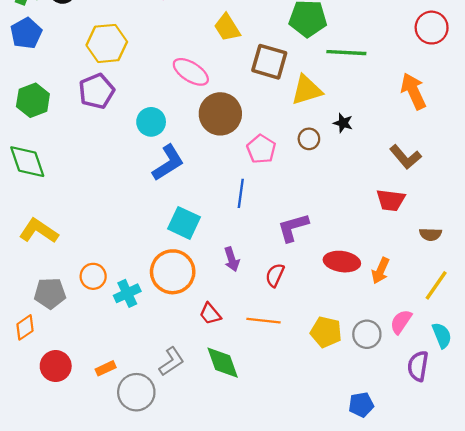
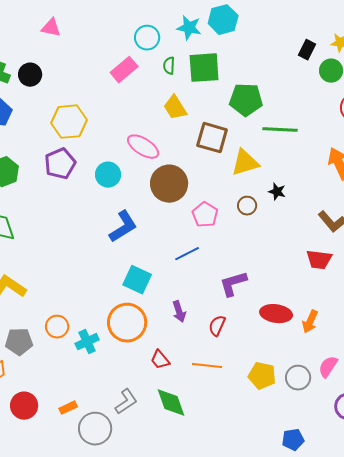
cyan circle: (151, 122) -> (108, 175), moved
blue line: (241, 193) -> (187, 254), turned 55

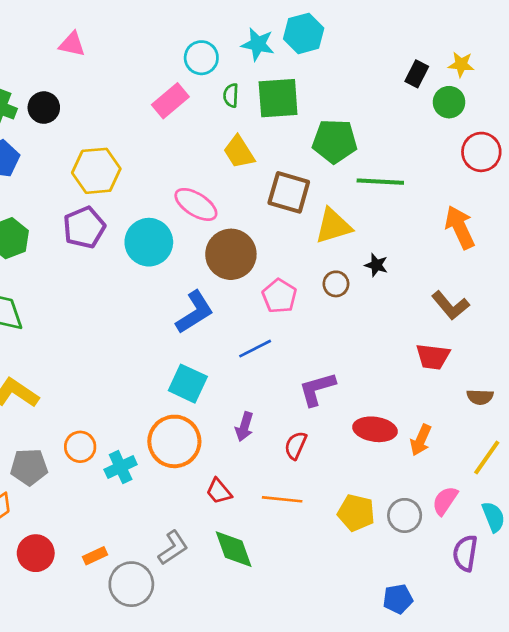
cyan circle: (108, 175) -> (149, 242), size x1.4
blue L-shape: (123, 227) -> (195, 312), moved
purple arrow: (179, 312) -> (244, 427), turned 35

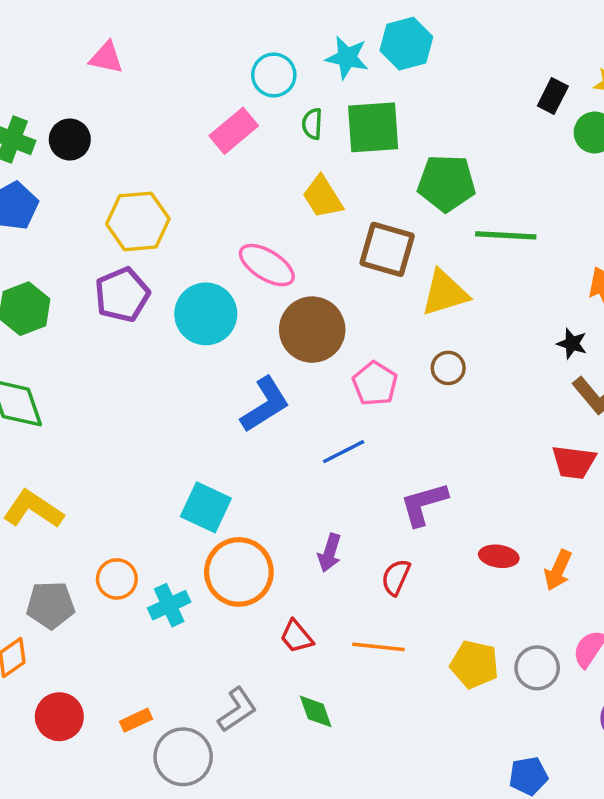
black star: (376, 265) -> (572, 344), moved
cyan square: (188, 384) -> (206, 507), moved
red ellipse: (375, 429) -> (499, 556), size x0.7
green diamond: (234, 549) -> (316, 711), size x0.7

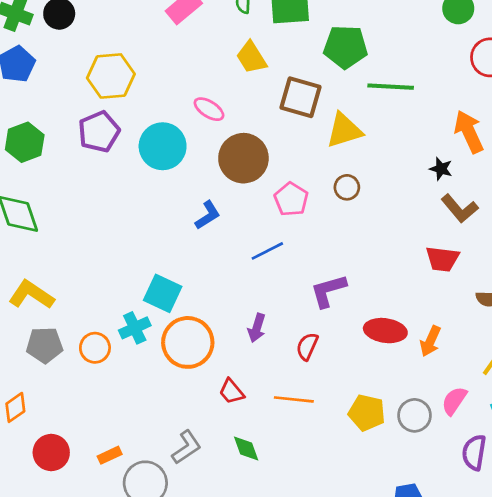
pink ellipse: (267, 265) -> (209, 109), size x0.7
blue L-shape: (265, 405) -> (208, 215), size x0.7
red ellipse: (499, 556) -> (385, 331), size x1.4
gray pentagon: (51, 605) -> (45, 345), moved
cyan cross: (169, 605) -> (135, 328), moved

